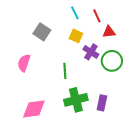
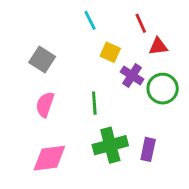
cyan line: (75, 13) -> (90, 20), moved
gray square: (42, 32) -> (42, 60), moved
pink semicircle: (24, 63) -> (45, 105), moved

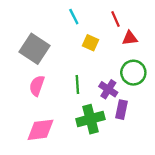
gray square: (42, 60) -> (34, 49), size x1.4
purple cross: (132, 75) -> (108, 89), moved
purple rectangle: (148, 149) -> (121, 110), moved

